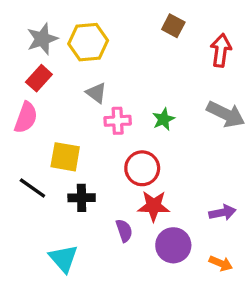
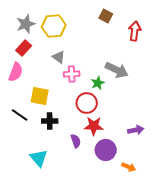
gray arrow: (226, 114) -> (117, 70), moved
green star: (163, 119) -> (98, 83), moved
orange arrow: (221, 263) -> (129, 167), moved

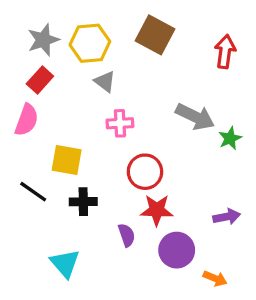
brown square: (106, 16) -> (155, 35), moved, size x1.6
gray triangle: (59, 57) -> (105, 82), moved
green star: (98, 83) -> (230, 138), moved

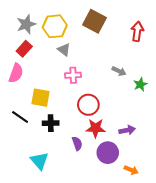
gray arrow: (195, 117) -> (119, 71), size x0.6
purple arrow: (227, 217) -> (127, 130), moved

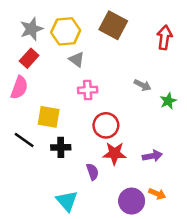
purple circle: (108, 153) -> (132, 201), moved
cyan triangle: (39, 161) -> (67, 201), moved
orange arrow: (131, 170) -> (157, 194), moved

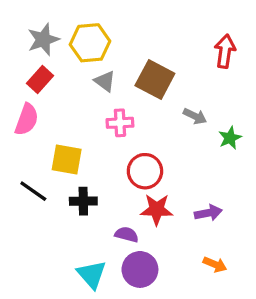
brown square: (113, 25) -> (155, 80), moved
purple semicircle: (92, 172) -> (127, 234), turned -56
purple circle: (132, 201) -> (140, 269), moved

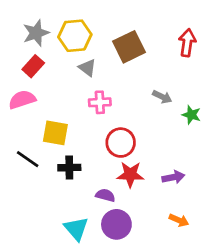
brown square: (155, 80) -> (129, 47), moved, turned 36
pink semicircle: (27, 120) -> (22, 100), turned -128
green star: (230, 138) -> (191, 115), turned -30

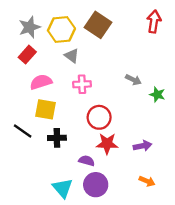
red arrow: (187, 43) -> (154, 21), moved
brown square: (129, 47) -> (98, 25), moved, turned -30
pink semicircle: (22, 100) -> (41, 82), moved

